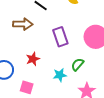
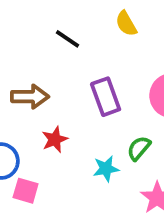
brown arrow: (23, 24) -> (30, 97), moved
pink square: (27, 87) -> (26, 191), moved

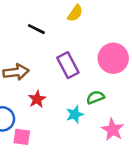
yellow semicircle: (126, 24) -> (75, 13), turned -108
green semicircle: (139, 148) -> (95, 97), turned 36

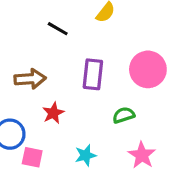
purple rectangle: (68, 65) -> (93, 74), turned 30
cyan star: (75, 114) -> (86, 155), moved

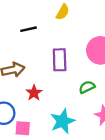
black line: (58, 29) -> (29, 29), turned -35
cyan star: (86, 155) -> (63, 121), size x1.5

